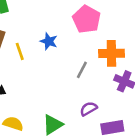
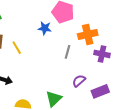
blue star: (49, 41) -> (45, 28), moved

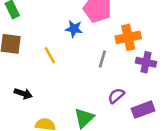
yellow line: (17, 48) -> (50, 55), moved

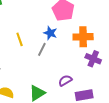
blue star: (74, 29) -> (50, 33), moved
gray line: (102, 59) -> (42, 49), moved

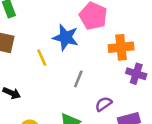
blue star: (50, 33) -> (66, 37), moved, size x1.5
gray line: (42, 49) -> (78, 79), moved

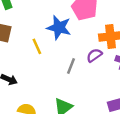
purple semicircle: (104, 104) -> (94, 55), moved

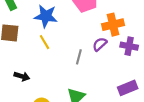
blue star: (59, 28) -> (46, 16), moved

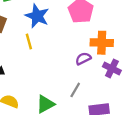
gray line: (79, 57) -> (75, 90), moved

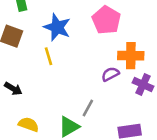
gray line: (75, 90) -> (88, 108), moved

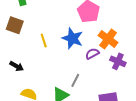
blue star: (57, 27) -> (72, 38), moved
orange cross: (131, 56) -> (108, 39), turned 36

